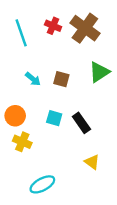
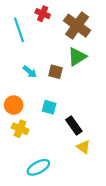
red cross: (53, 26) -> (43, 14), moved
green triangle: (99, 72) -> (77, 57), moved
black rectangle: (81, 123) -> (74, 125), moved

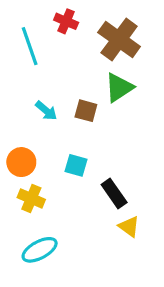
cyan ellipse: (38, 167) -> (40, 250), moved

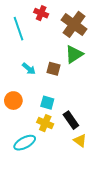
yellow cross: (31, 198) -> (45, 123), moved
cyan ellipse: (40, 250) -> (25, 143), moved

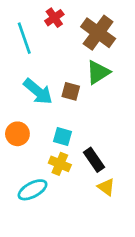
red cross: (41, 13) -> (54, 18), turned 32
cyan arrow: (29, 69) -> (38, 91), size x1.6

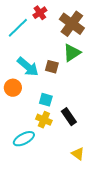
cyan line: (24, 38) -> (18, 28), turned 65
orange circle: (17, 134) -> (13, 88), moved
yellow triangle: (106, 187) -> (78, 154), moved

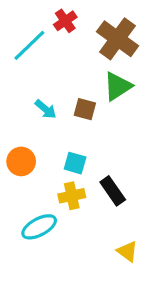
cyan arrow: (28, 67) -> (46, 109), size x0.6
orange circle: (13, 88) -> (21, 161), moved
yellow cross: (44, 120) -> (72, 196), turned -35

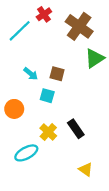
green triangle: (118, 86) -> (95, 58), moved
cyan square: (75, 163) -> (47, 96), moved
yellow cross: (72, 196) -> (48, 132), turned -35

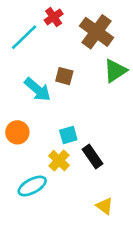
cyan arrow: (31, 74) -> (37, 89), size x1.5
brown square: (57, 74) -> (64, 76), moved
cyan square: (47, 96) -> (68, 135), moved, turned -32

